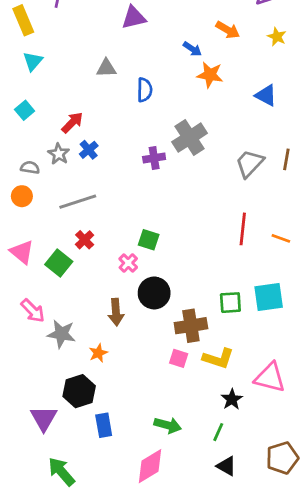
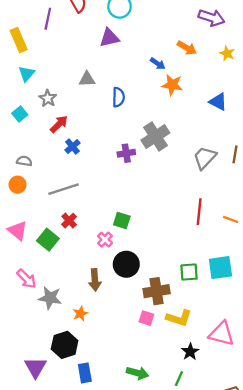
gray star: (59, 154) -> (48, 98), moved

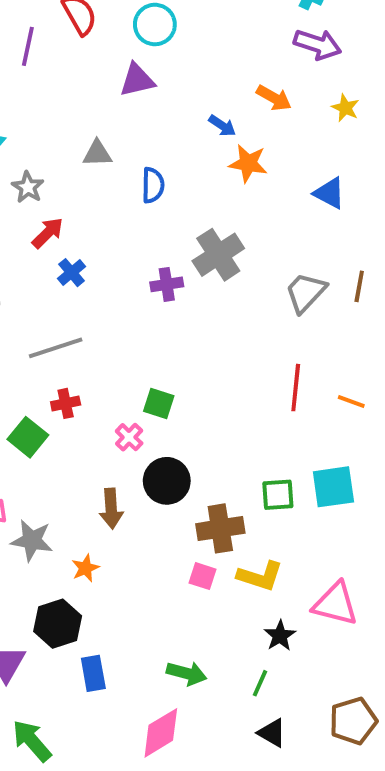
red cross: (69, 221) -> (66, 403), turned 32

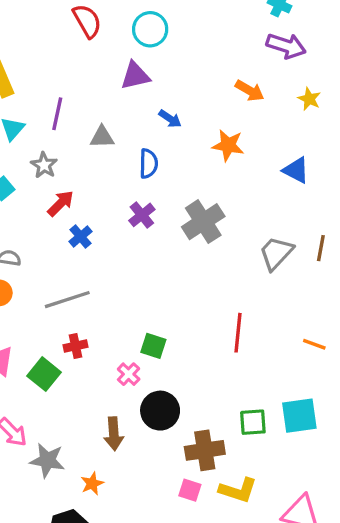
purple line: (28, 46) -> (57, 114), moved
blue arrow: (222, 126) -> (170, 119), moved
purple cross: (167, 284) -> (142, 215), moved, turned -30
red line: (296, 388) -> (238, 333), moved

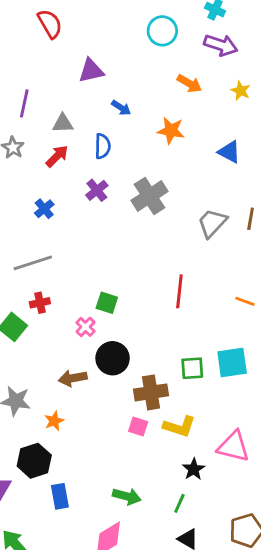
cyan circle: (150, 29) -> (162, 31), moved
red arrow: (61, 203) -> (57, 156), moved
brown arrow: (114, 434) -> (73, 378), turned 84

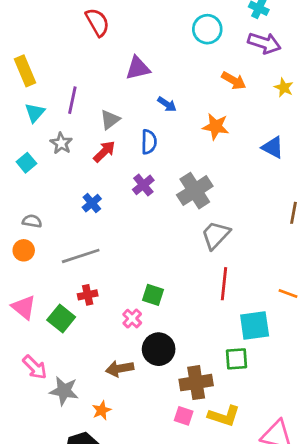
gray triangle: (63, 123) -> (110, 120), turned -35
gray trapezoid: (212, 223) -> (216, 235), moved
cyan square: (232, 363) -> (255, 325), moved

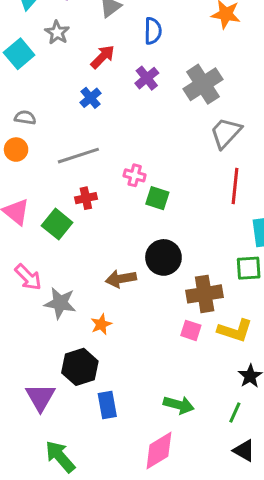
red arrow: (104, 152) -> (103, 57), moved
cyan square: (26, 163) -> (19, 54), size x1.4
pink cross: (132, 319) -> (135, 175), moved, turned -30

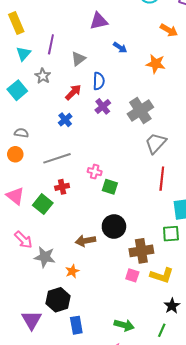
blue semicircle: (153, 31) -> (99, 81), moved

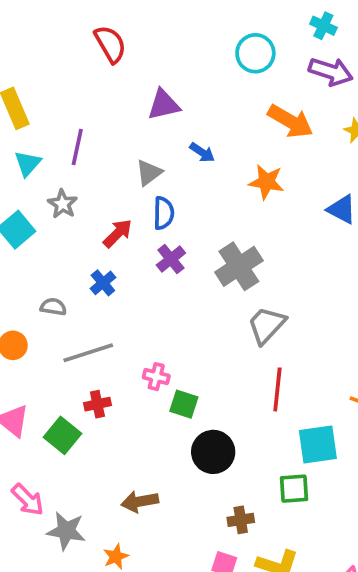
orange arrow: (169, 30) -> (290, 121), size x1.4
gray triangle: (78, 59) -> (149, 173), moved
gray semicircle: (21, 133) -> (53, 307), moved
black circle: (114, 226) -> (213, 452), moved
brown cross: (141, 251) -> (241, 520), size x0.6

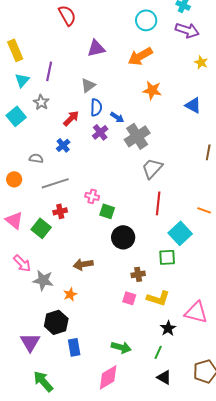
orange arrow: (290, 121) -> (140, 56), moved, turned 120
blue arrow: (202, 152) -> (117, 117), moved
cyan square: (318, 445) -> (180, 233), turned -35

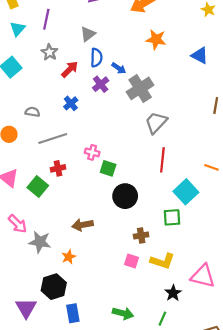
gray star: (41, 102) -> (49, 52), moved
blue cross: (63, 145) -> (71, 103), moved

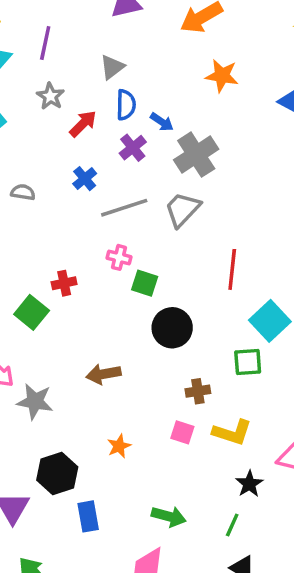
gray trapezoid: (156, 123) -> (182, 209), moved
gray line: (53, 139) -> (124, 208), moved
orange star: (69, 257) -> (119, 446), moved

